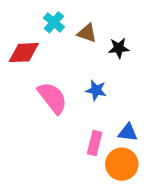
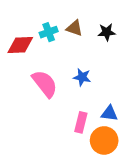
cyan cross: (54, 22) -> (49, 32), moved, turned 30
black star: (119, 48) -> (107, 32), moved

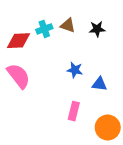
pink semicircle: (45, 84) -> (19, 76), moved
blue triangle: (109, 113) -> (99, 84), moved
orange circle: (104, 140) -> (108, 127), moved

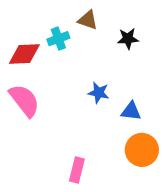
brown triangle: (68, 25) -> (88, 20), moved
pink rectangle: (74, 111) -> (77, 170), moved
orange circle: (108, 127) -> (142, 150), moved

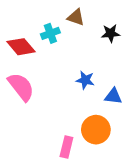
red diamond: (24, 54) -> (21, 47), turned 52
orange circle: (142, 150) -> (96, 130), moved

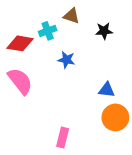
red diamond: (21, 47) -> (20, 43), turned -40
blue star: (85, 80) -> (66, 60), moved
orange circle: (96, 130) -> (115, 117), moved

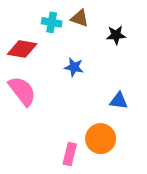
cyan cross: (48, 31) -> (52, 22), moved, turned 30
orange circle: (115, 117) -> (101, 139), moved

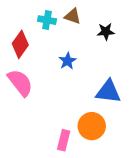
red diamond: (22, 49) -> (20, 44), turned -64
blue star: (74, 67) -> (67, 61), turned 30
blue triangle: (119, 101) -> (108, 92), size x1.5

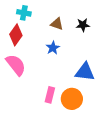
brown triangle: (73, 16) -> (57, 24), moved
cyan cross: (47, 20) -> (24, 13), moved
pink rectangle: (64, 140) -> (50, 95), moved

